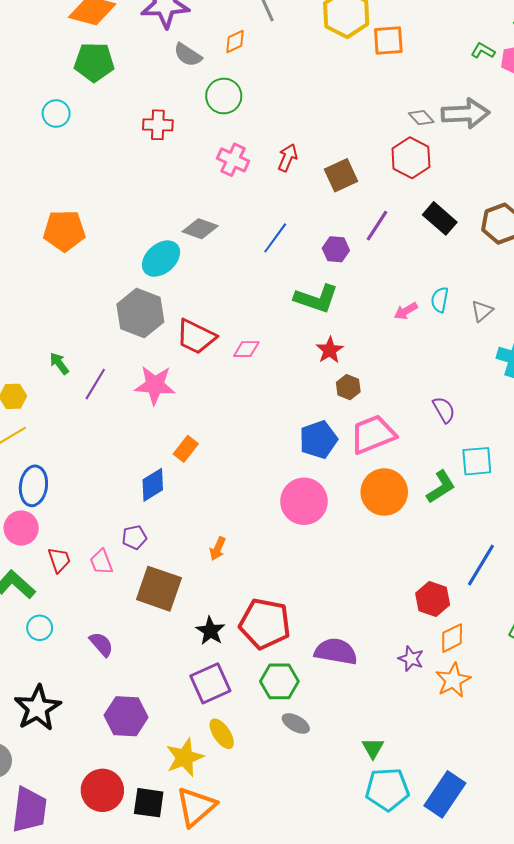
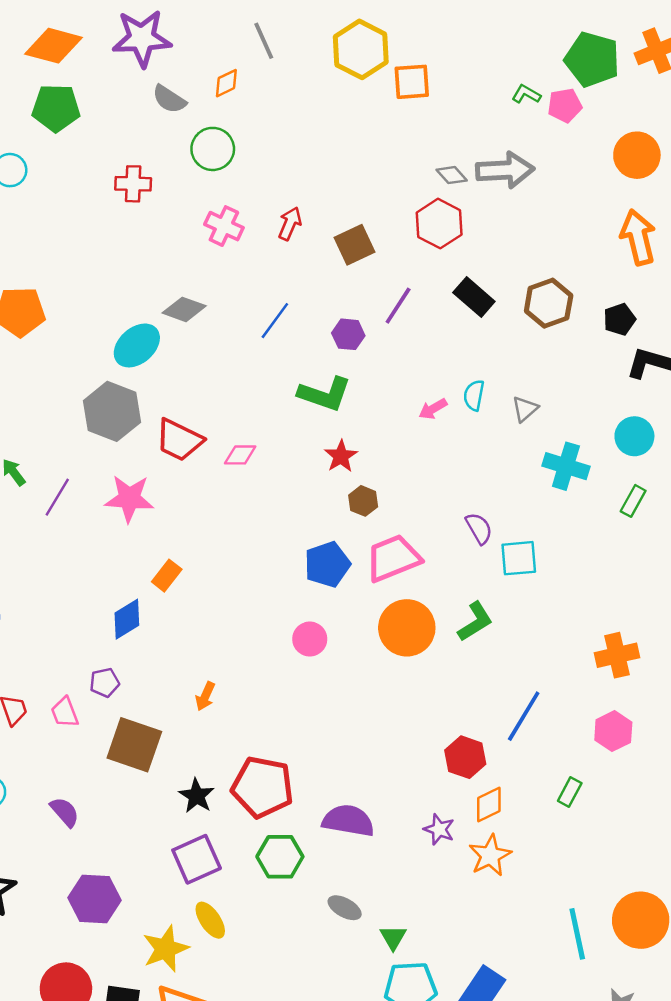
cyan square: (477, 461) -> (519, 558), moved
pink circle: (304, 501) -> (310, 639), size x0.6
gray ellipse: (296, 723) -> (345, 908), moved

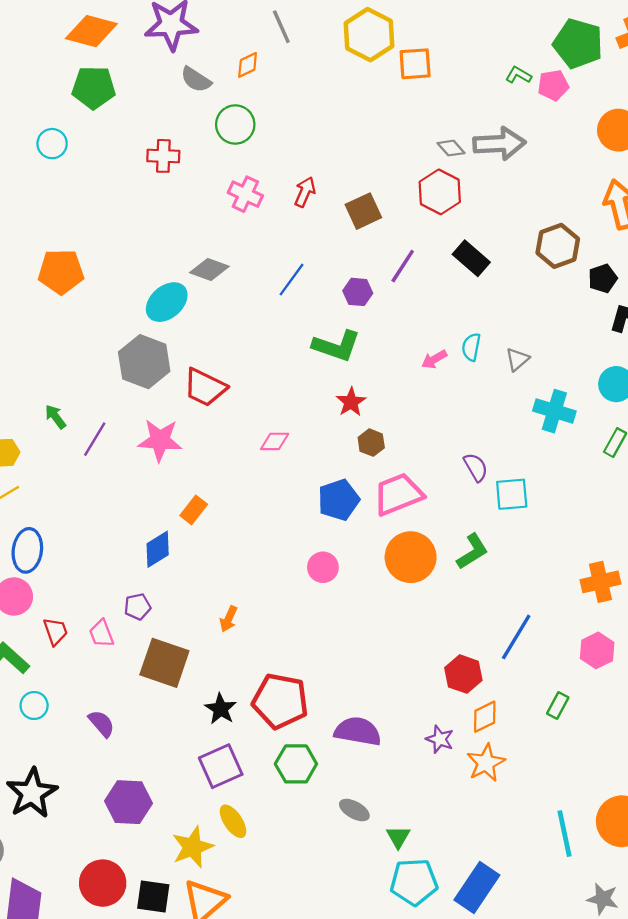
brown hexagon: (549, 303) -> (558, 246), moved
pink diamond: (240, 455) -> (275, 441), moved

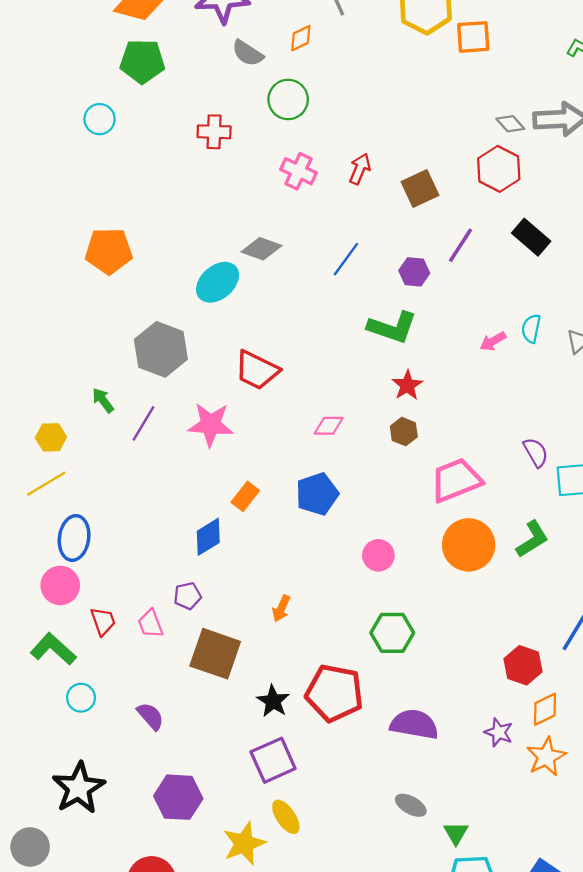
gray hexagon: (144, 362) -> (161, 349), moved
brown hexagon: (371, 443) -> (404, 432), moved
blue pentagon: (339, 500) -> (317, 494), moved
green hexagon: (296, 764) -> (392, 633), moved

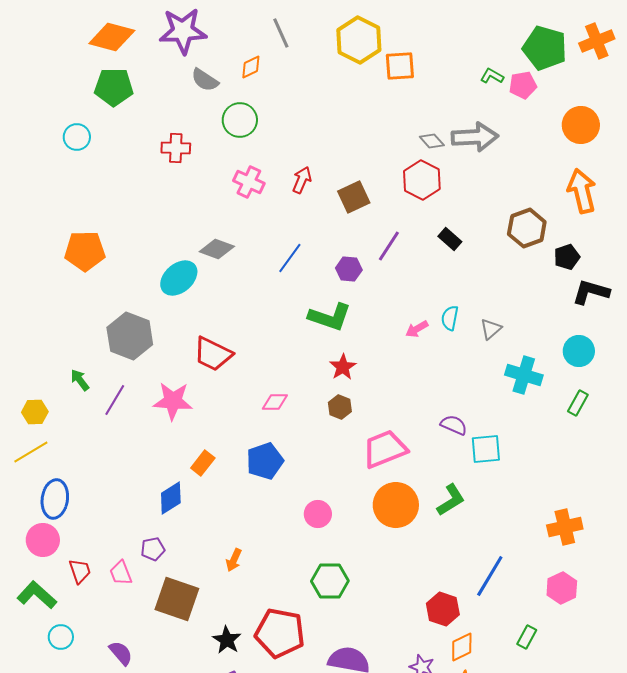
black rectangle: (531, 237) -> (450, 239), size x0.7
purple semicircle: (536, 452) -> (454, 425), turned -36

